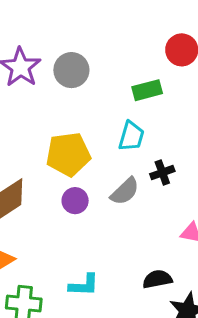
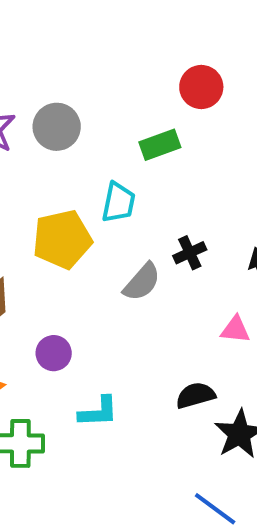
cyan trapezoid: (131, 136) -> (118, 202), moved
purple circle: (75, 201) -> (54, 353), moved

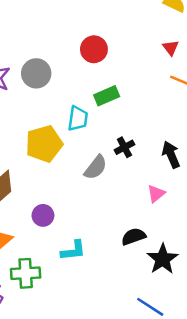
red circle: (201, 87) -> (94, 49), moved
green rectangle: (160, 145) -> (107, 96), moved
pink triangle: (235, 330) -> (156, 194), turned -42

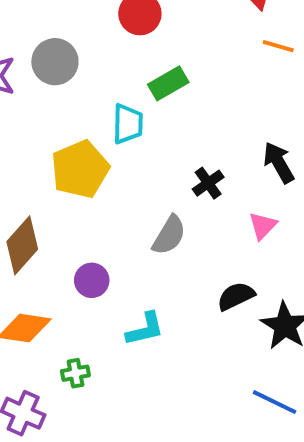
black cross: (124, 147) -> (208, 183), moved
gray semicircle: (96, 167) -> (169, 235), moved
green cross: (26, 273) -> (75, 373), size x0.6

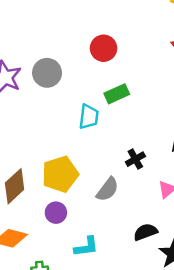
yellow pentagon: (80, 169) -> (60, 174), moved

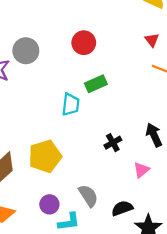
gray circle: (47, 73) -> (26, 51), moved
gray semicircle: (107, 189) -> (88, 196), moved, turned -70
purple circle: (56, 213) -> (49, 204), moved

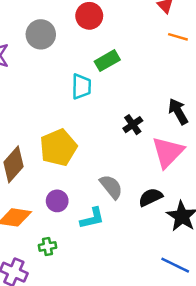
gray circle: (26, 51) -> (41, 34), moved
pink triangle: (141, 170) -> (168, 152), size x1.8
purple circle: (49, 204) -> (57, 201), moved

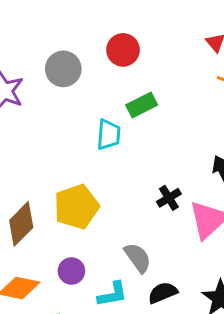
black cross: (133, 125) -> (169, 198), moved
black semicircle: (150, 197) -> (163, 293), moved

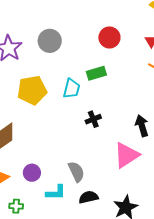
red circle: (123, 50) -> (109, 38), moved
black cross: (169, 198) -> (93, 119), moved
yellow pentagon: (77, 207) -> (32, 90), moved

